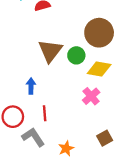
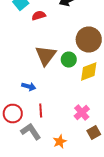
yellow diamond: (99, 69) -> (89, 72), turned -30
blue arrow: (31, 86) -> (29, 86), turned 104
pink cross: (91, 96) -> (82, 112), moved

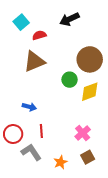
brown triangle: (46, 56) -> (34, 61), moved, turned 30
brown square: (94, 132) -> (88, 157), moved

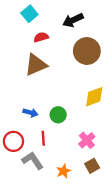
cyan square: (21, 22) -> (29, 14), moved
brown circle: (90, 59) -> (87, 51), moved
green circle: (70, 80) -> (58, 115), moved

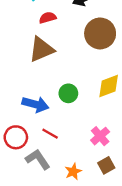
blue arrow: (30, 113) -> (35, 104), size x1.5
green circle: (58, 115) -> (68, 93), moved
red line: (43, 138) -> (50, 134), turned -56

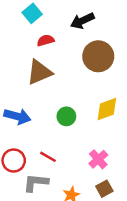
blue arrow: (35, 104) -> (17, 116), moved
gray L-shape: (38, 159) -> (36, 183), turned -50

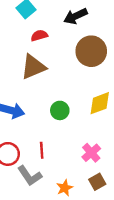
red line: (48, 157) -> (42, 150), turned 56
gray L-shape: (36, 183) -> (30, 176), turned -130

